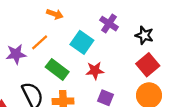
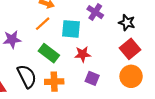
orange line: (40, 42) -> (43, 24), moved
cyan square: (82, 42) -> (71, 29), turned -30

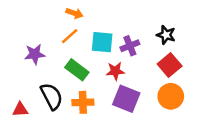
purple cross: (95, 12) -> (130, 46), moved, turned 35
purple square: (92, 78) -> (126, 99), size x1.6

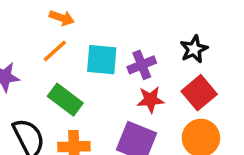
black star: (166, 35) -> (194, 49), turned 30
red star: (115, 71) -> (150, 100), moved

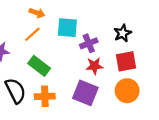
cyan square: (102, 60) -> (67, 28), moved
red square: (199, 93) -> (126, 61), turned 30

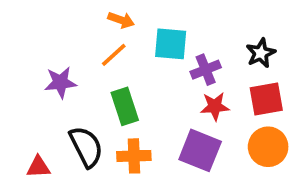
green rectangle: (39, 66) -> (125, 106), turned 35

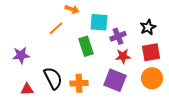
orange line: (114, 55) -> (56, 28), moved
purple star: (60, 82) -> (21, 55), moved
green rectangle: (125, 106) -> (86, 46), moved

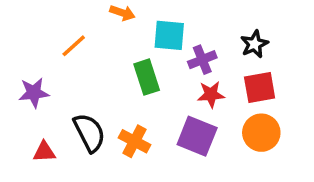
orange line: (56, 28) -> (74, 46), moved
orange cross: (79, 83) -> (135, 141), turned 30

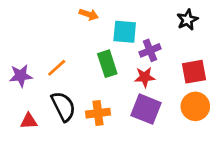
black star: (254, 44) -> (187, 20), moved
orange line: (74, 46) -> (57, 68), moved
red star: (211, 94) -> (145, 77), moved
orange cross: (135, 141) -> (98, 113), turned -35

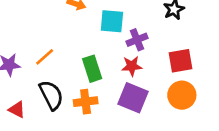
green rectangle: (107, 64) -> (92, 69), moved
red triangle: (29, 121) -> (17, 110), turned 30

